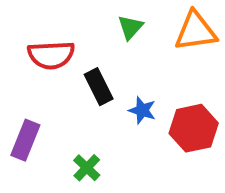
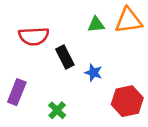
green triangle: (130, 27) -> (96, 25), moved, turned 42
red hexagon: (194, 128) -> (127, 101), moved

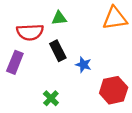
green triangle: (96, 25) -> (59, 18), moved
purple rectangle: (17, 92) -> (15, 62), moved

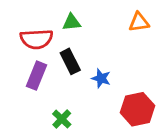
orange triangle: (115, 18) -> (139, 22), size x0.7
purple rectangle: (15, 62) -> (36, 76), moved

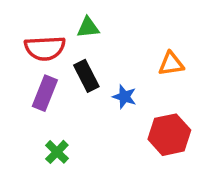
orange triangle: (139, 22) -> (171, 64), moved
green cross: (62, 119) -> (57, 152), moved

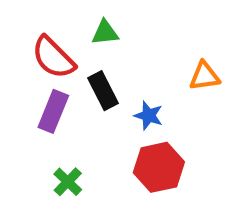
red semicircle: (45, 48) -> (53, 58), turned 48
red hexagon: (169, 135) -> (159, 167), moved

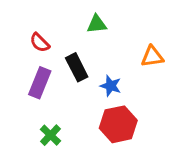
green triangle: (105, 33) -> (97, 24), moved
red semicircle: (53, 58) -> (40, 43), size x0.6

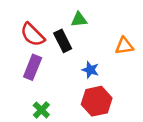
red semicircle: (40, 43) -> (33, 35), size x1.5
black rectangle: (77, 67) -> (63, 41), moved

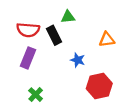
red semicircle: (33, 35) -> (28, 30), turned -40
red hexagon: (97, 101) -> (99, 86), moved

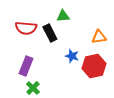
purple rectangle: (28, 58) -> (26, 66), moved
red hexagon: (99, 86) -> (94, 66), moved

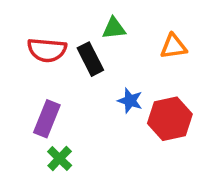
orange triangle: (99, 37) -> (173, 46), moved

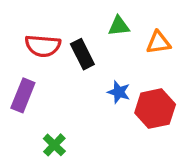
green triangle: (114, 28) -> (119, 26), moved
purple rectangle: (47, 119) -> (23, 95), moved

